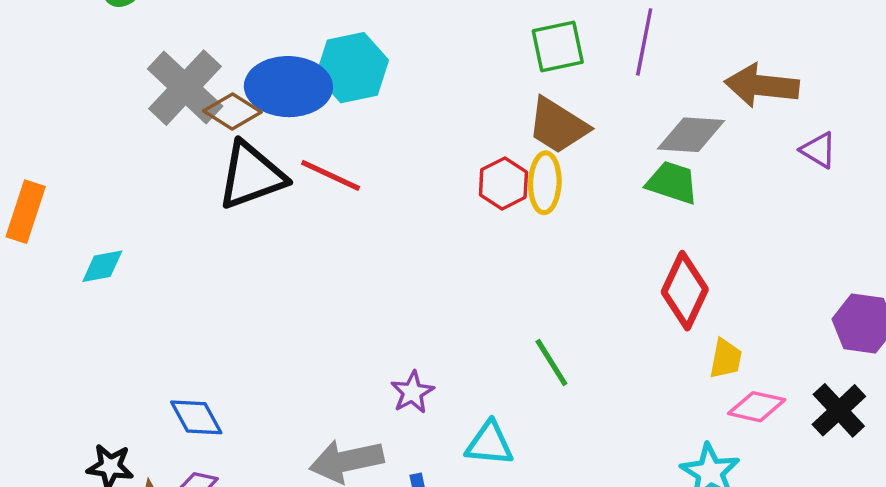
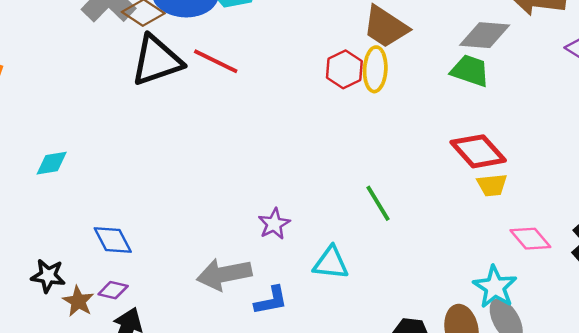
cyan diamond: (102, 266) -> (52, 163), moved
red diamond: (685, 291) -> (478, 151), turned -68
yellow trapezoid: (726, 359) -> (492, 185), moved, turned 72
pink diamond: (757, 407) -> (530, 239), turned 36

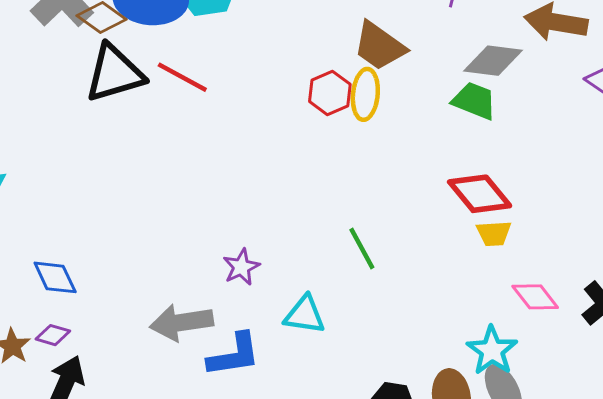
blue L-shape: (271, 301) -> (234, 355), size x1.4

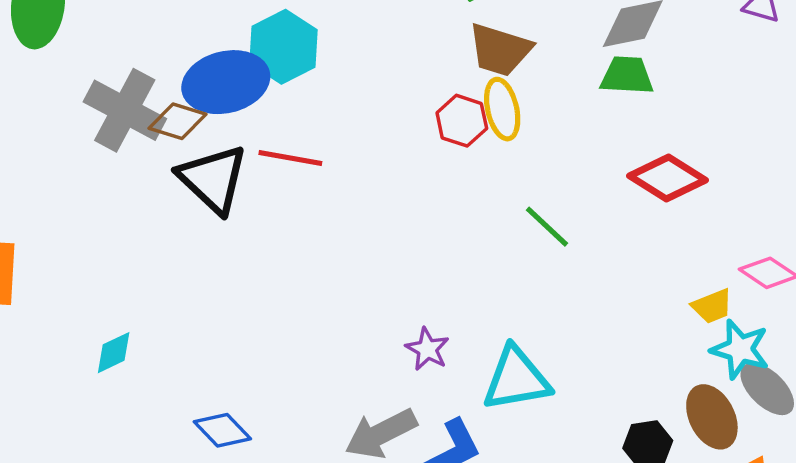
black triangle: (115, 73) -> (213, 179), turned -42
yellow trapezoid: (494, 233) -> (712, 306), moved
green line: (362, 248) -> (547, 227), moved
cyan triangle: (305, 315) -> (516, 379), size x1.4

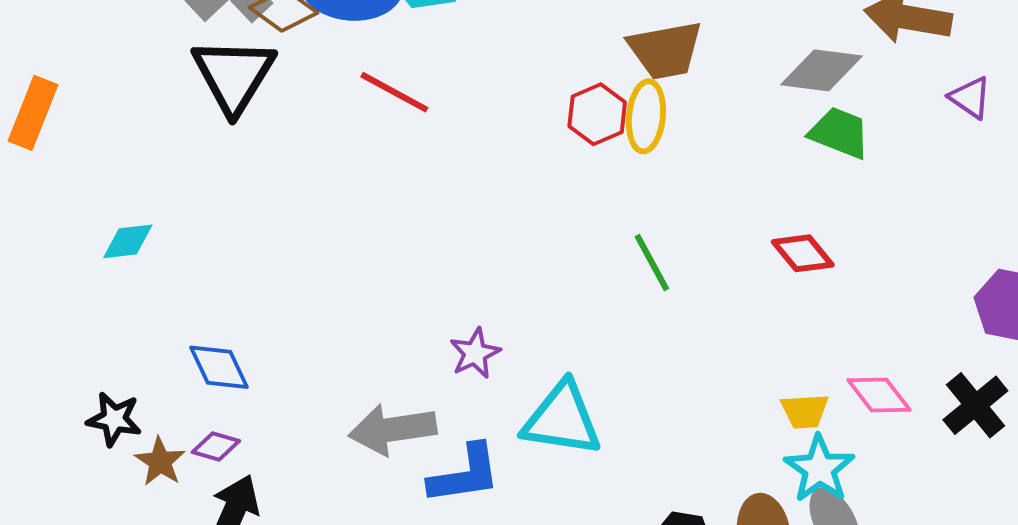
brown trapezoid: (500, 50) -> (665, 50), turned -46
green trapezoid: (627, 75) -> (840, 133), moved
red diamond: (667, 178) -> (803, 253), size x0.7
black triangle: (213, 179) -> (234, 75), moved

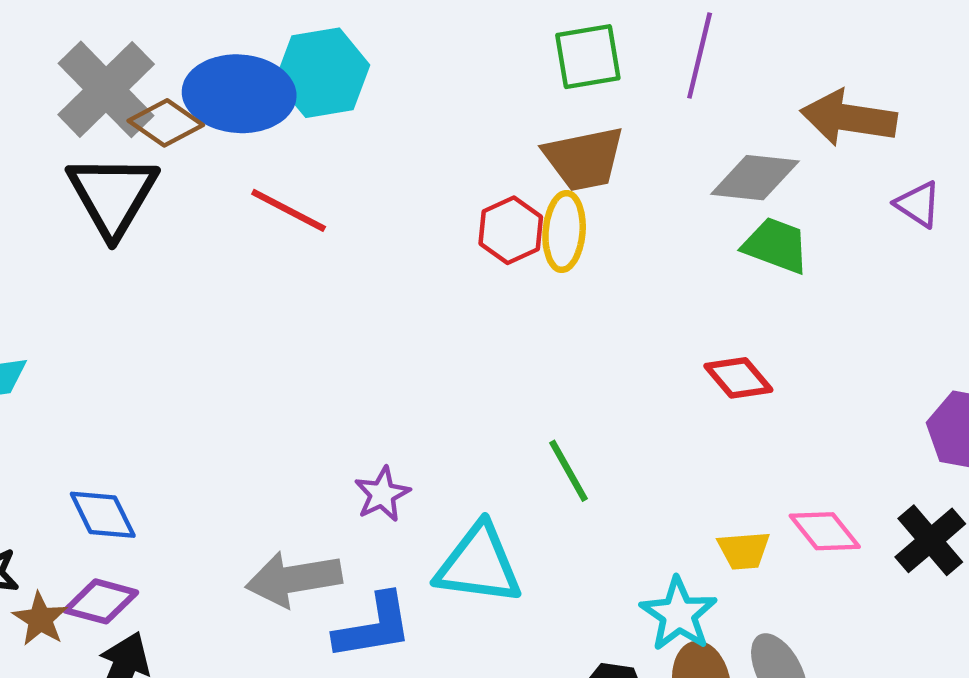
green line: (652, 263) -> (568, 471), moved
purple diamond: (216, 446) -> (101, 601), size x1.4
cyan star: (819, 469) -> (679, 614), moved

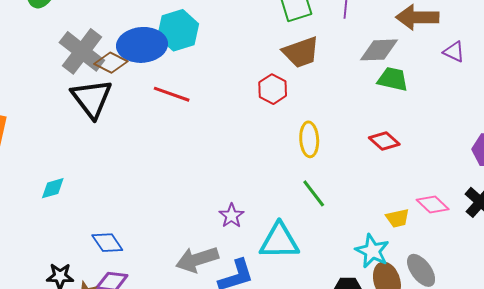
yellow ellipse: (564, 231) -> (309, 139), moved

